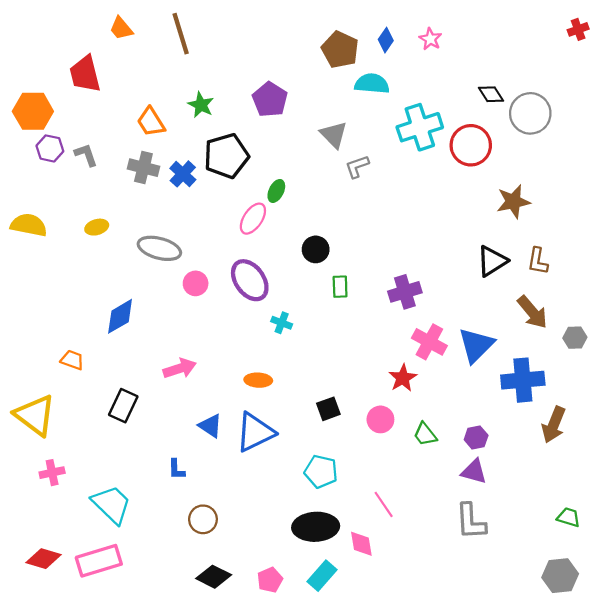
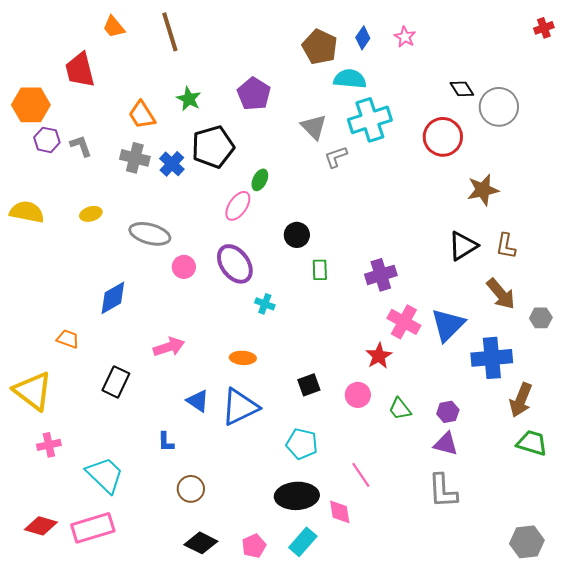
cyan cross: (420, 127) -> (370, 120), moved
green trapezoid: (569, 517) -> (532, 443), moved, size x1.4

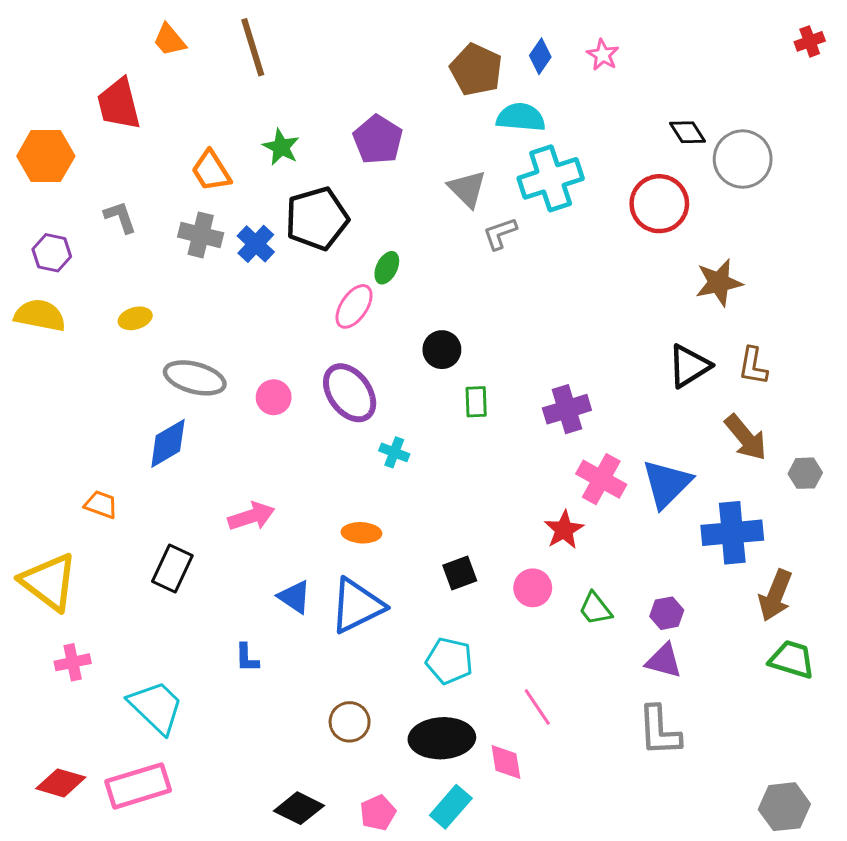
purple hexagon: (47, 140) -> (52, 253), moved
gray ellipse: (150, 234) -> (195, 378), moved
brown circle: (191, 489) -> (350, 722), moved

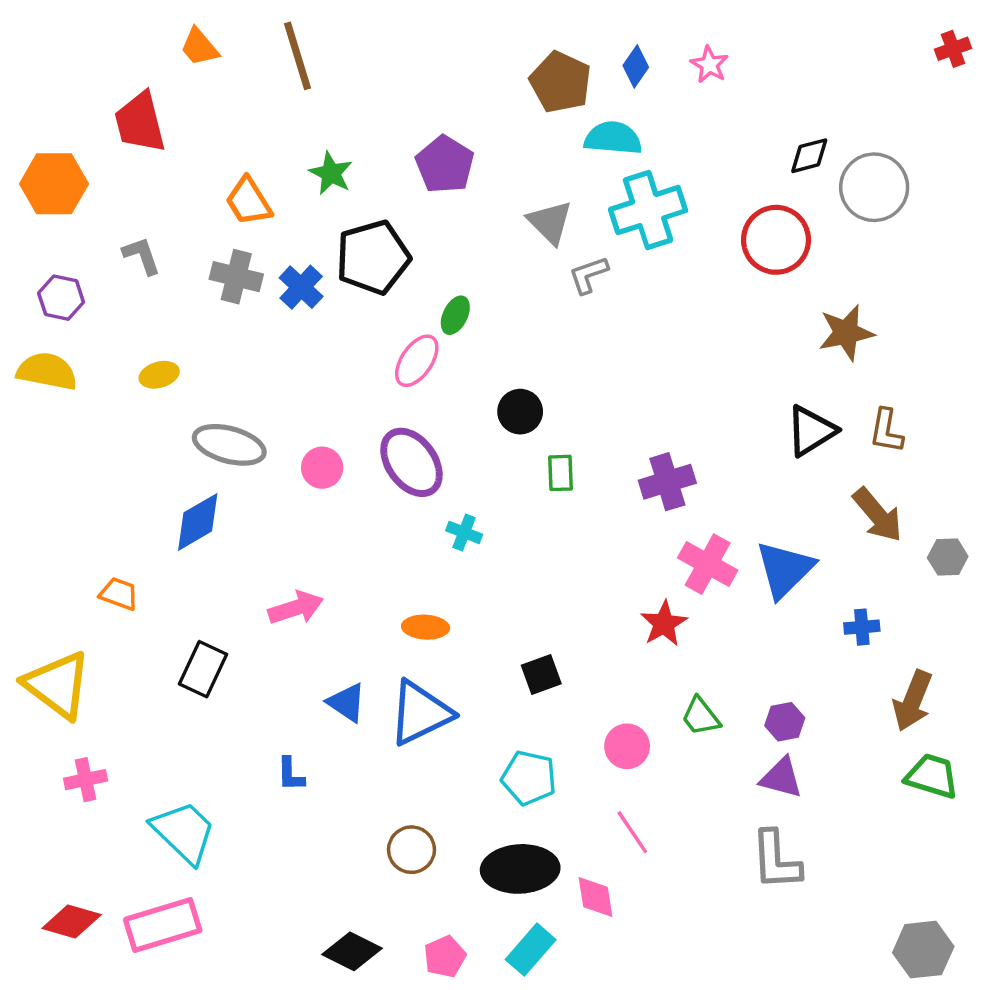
black diamond: (688, 132) -> (809, 156), turned -72
blue cross: (732, 533) -> (862, 627), size x0.5
pink circle: (533, 588) -> (627, 746), moved

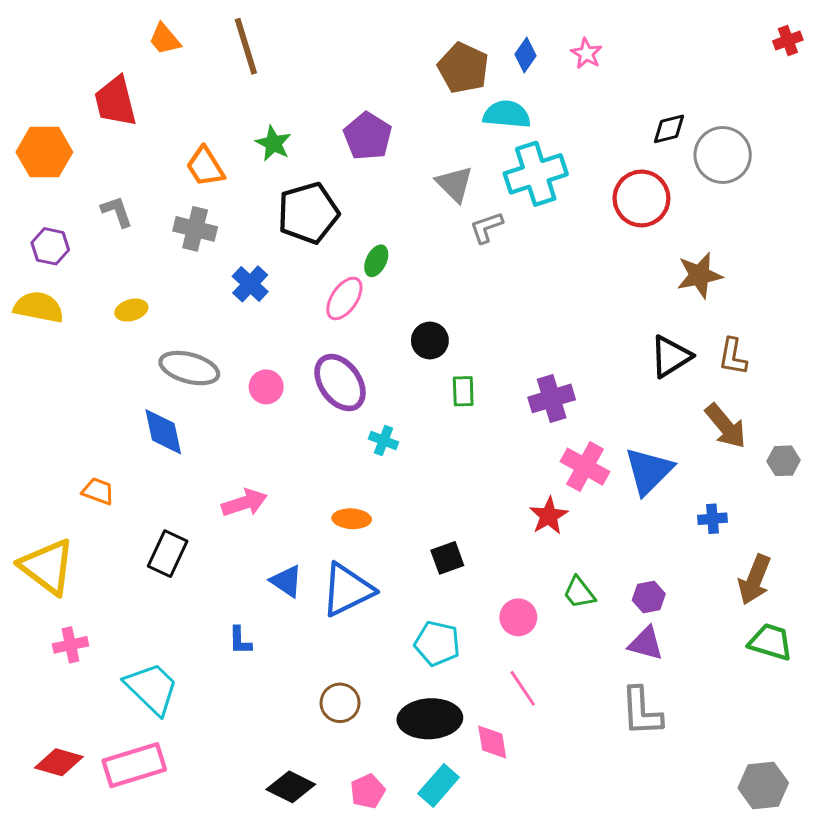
blue cross: (301, 287) -> (250, 284), moved
blue diamond: (198, 522) -> (163, 432), turned -72

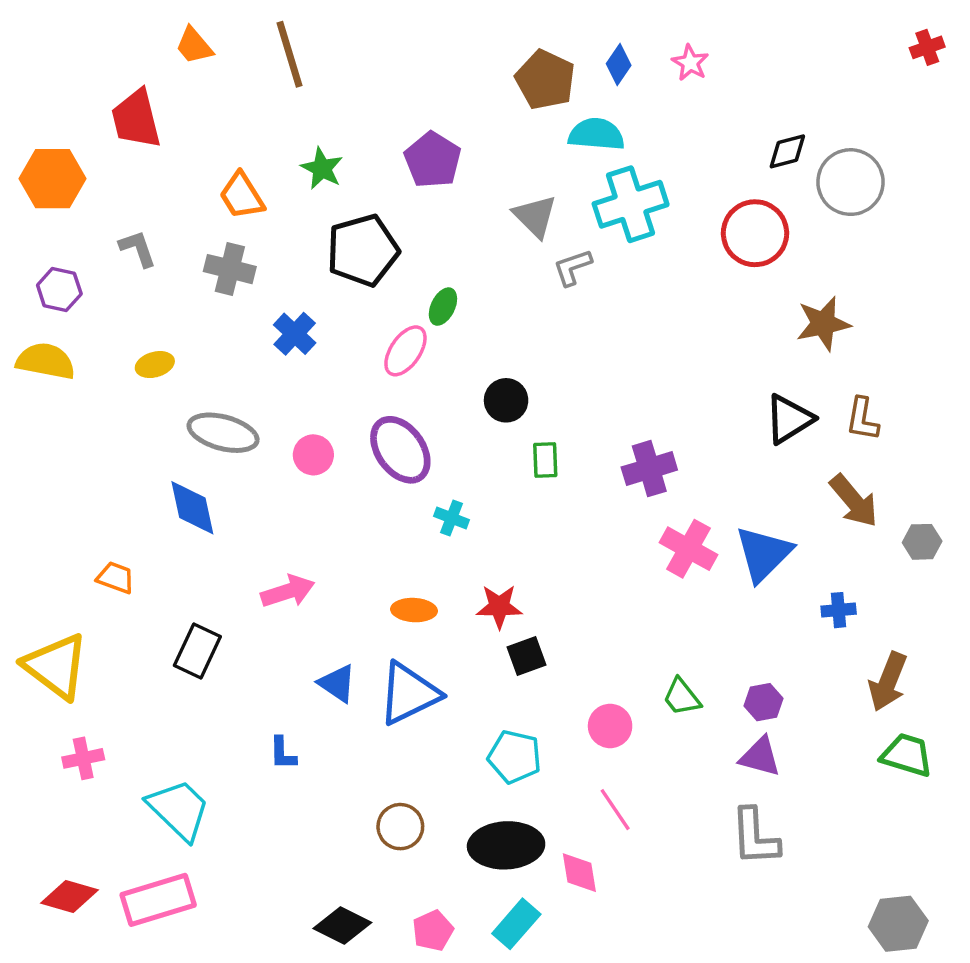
red star: (549, 516) -> (499, 607), moved, turned 30

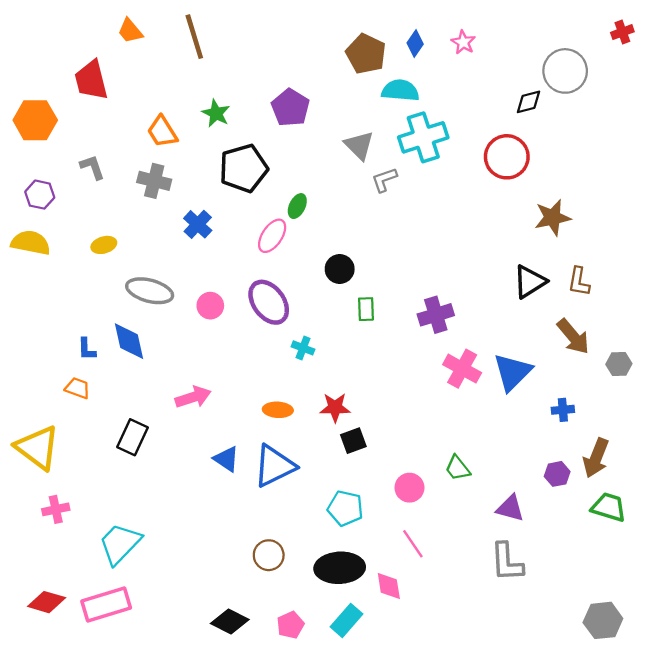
gray circle: (850, 182) -> (565, 71), moved
purple hexagon: (764, 702) -> (557, 474), moved
blue L-shape: (283, 753) -> (87, 349), moved
cyan trapezoid: (179, 810) -> (120, 544), turned -90

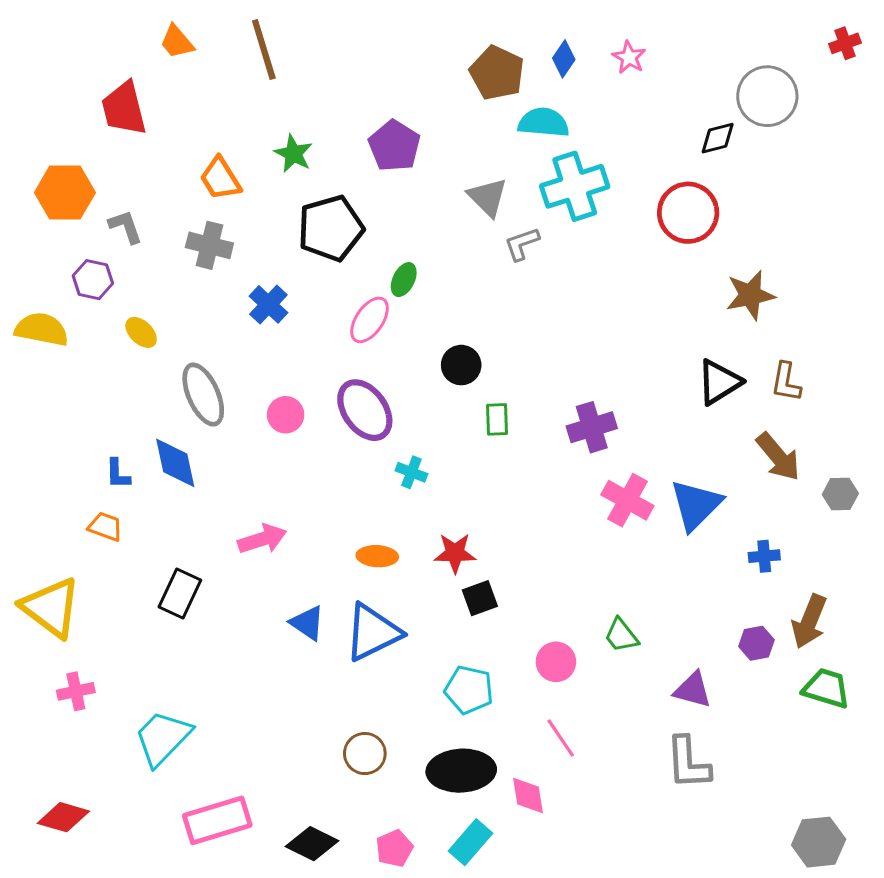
orange hexagon: (35, 120) -> (65, 193), moved
purple hexagon: (40, 195) -> (93, 280), moved
yellow ellipse: (104, 245) -> (141, 332), turned 60
gray ellipse: (150, 291) -> (203, 395), turned 51
pink rectangle: (106, 604) -> (217, 820), moved

